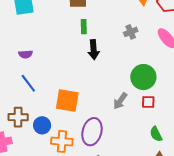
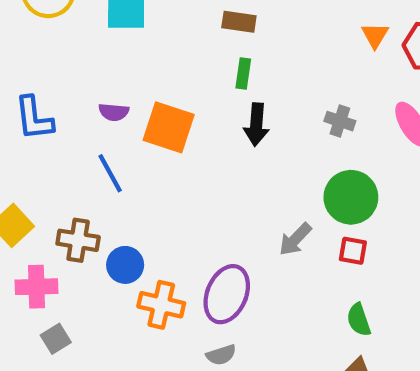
gray cross: (131, 32) -> (340, 121), moved, turned 32
orange square: (67, 100) -> (169, 127), moved

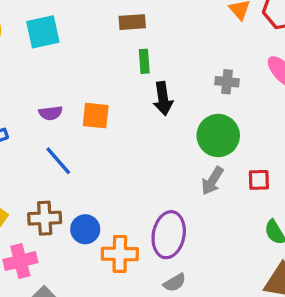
orange square: (169, 127) -> (96, 116), size x0.7
green circle: (351, 197) -> (218, 136), moved

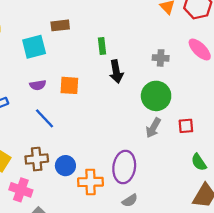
brown rectangle: (132, 22) -> (60, 25), moved
cyan square: (43, 32) -> (34, 47), moved
pink cross: (20, 261) -> (21, 190), turned 35

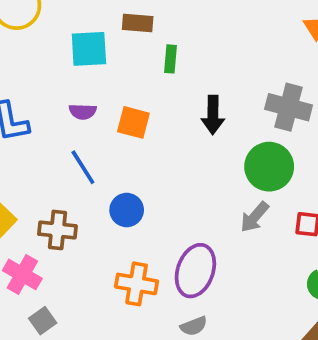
green rectangle: (102, 46) -> (171, 59), moved
gray cross: (161, 58) -> (289, 107), size x1.6
blue circle: (65, 166) -> (127, 210), moved

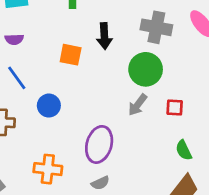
orange square: (133, 122) -> (71, 55), moved
orange cross: (137, 284) -> (48, 169), moved

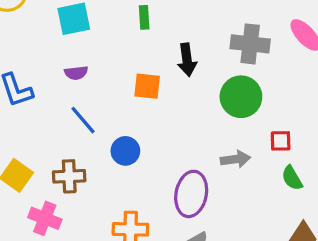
gray arrow: (138, 105) -> (236, 159), moved, turned -130
green semicircle: (184, 150) -> (292, 178), moved

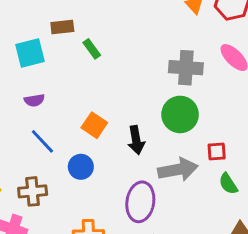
green rectangle: (144, 17) -> (92, 49), turned -30
black arrow: (187, 60) -> (136, 140), moved
orange square: (147, 86) -> (94, 125), moved, turned 30
gray arrow: (236, 159) -> (178, 170), size x1.5

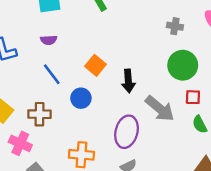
gray cross: (186, 68) -> (175, 26), size x0.6
green circle: (180, 114) -> (183, 65), moved
gray arrow: (178, 170) -> (160, 109), turned 44

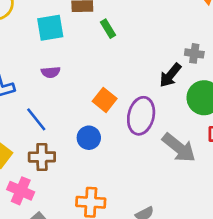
blue line: (52, 74) -> (36, 119), moved
black arrow: (128, 81) -> (170, 75), moved, turned 45
purple ellipse: (127, 132) -> (141, 116), moved

